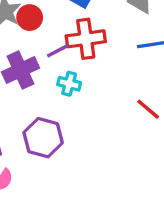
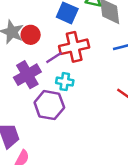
purple hexagon: (43, 138) -> (49, 105), moved

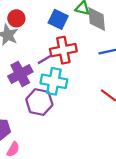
red circle: (31, 35) -> (16, 18), moved
cyan cross: (65, 82) -> (54, 81), size x1.6

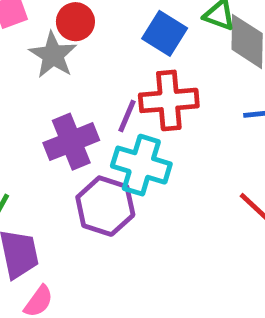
purple line: (45, 59) -> (127, 116), turned -42

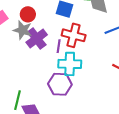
red cross: (169, 100) -> (74, 35), turned 35
purple cross: (71, 142) -> (37, 39), moved

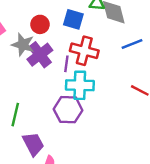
red circle: (28, 14) -> (40, 24), moved
green line: (17, 100) -> (15, 115), moved

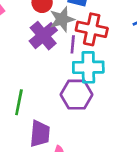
gray star: (23, 45) -> (62, 19), moved, turned -30
purple trapezoid: (33, 144) -> (40, 134), turned 35

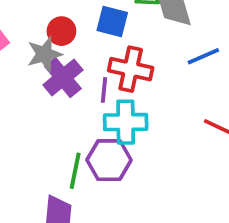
gray star: (62, 19) -> (44, 54), moved
green line: (19, 102) -> (75, 171), moved

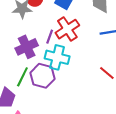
red cross: (131, 69) -> (67, 29), turned 30
purple cross: (63, 77) -> (27, 47), moved

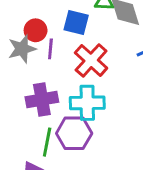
purple line: (50, 37) -> (50, 49), moved
purple cross: (27, 47) -> (42, 100), turned 30

